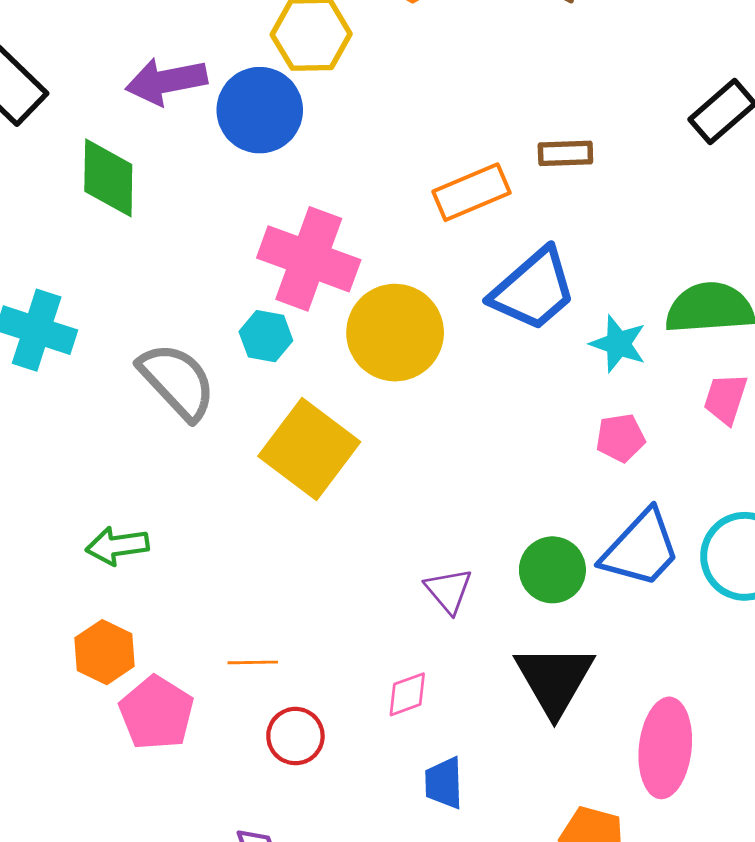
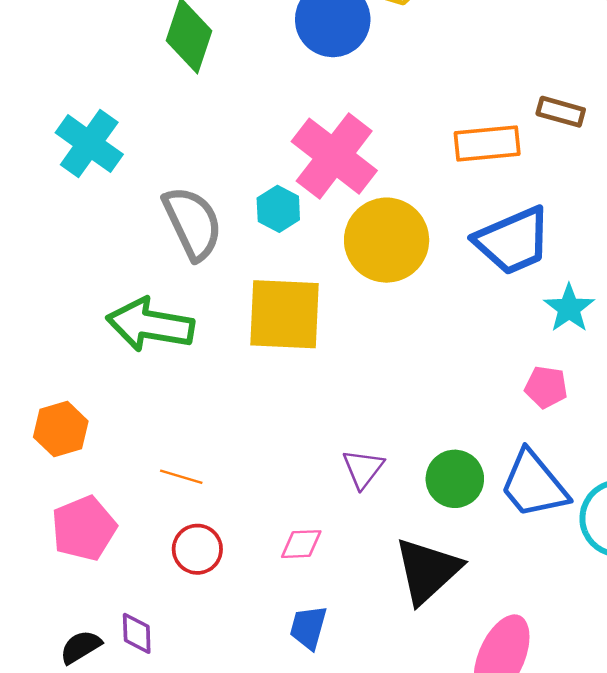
brown rectangle: (565, 153) -> (561, 112), moved
yellow square: (309, 449) -> (284, 314), turned 38
green arrow: (117, 546) -> (150, 325), moved, size x1.6
blue trapezoid: (641, 549) -> (534, 485), turned 80
pink pentagon: (156, 713) -> (84, 528), moved

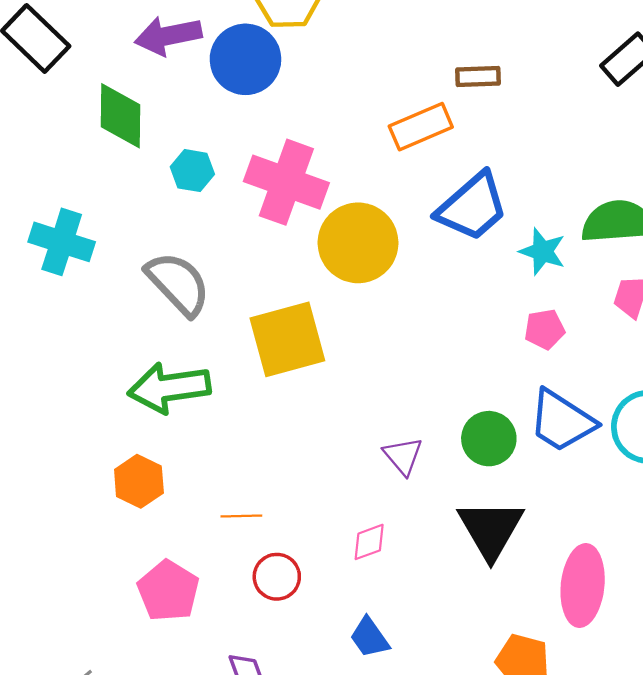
cyan hexagon: (278, 209) -> (192, 171), moved
orange hexagon: (61, 429) -> (139, 481), moved
blue trapezoid: (308, 627) -> (369, 638), moved, turned -33

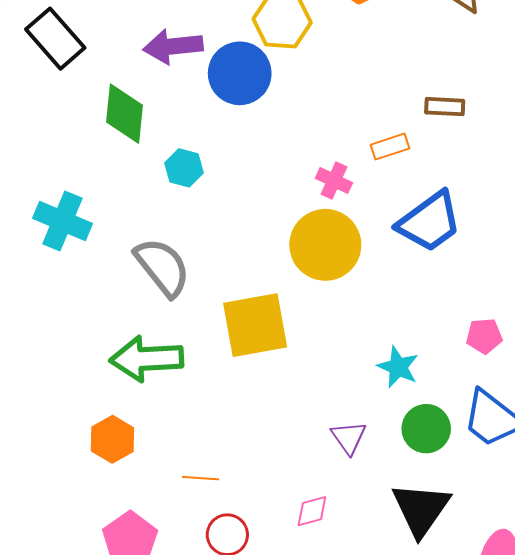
orange rectangle: (421, 127) -> (390, 147), size x0.7
pink cross: (286, 182) -> (334, 180), moved, size x0.5
cyan star: (542, 251) -> (398, 367), moved

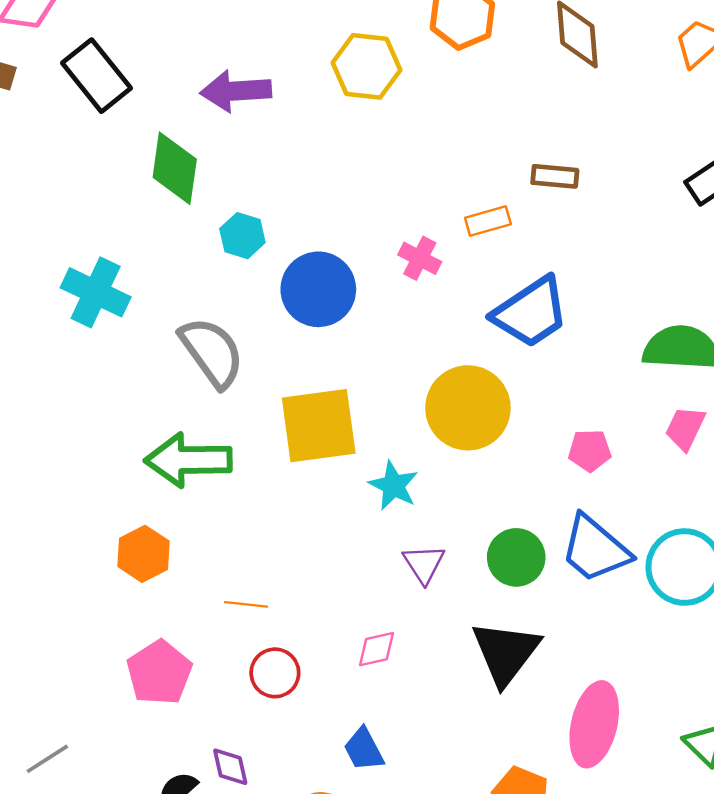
blue circle: (240, 73) -> (318, 289), moved
yellow circle: (325, 245) -> (468, 408), moved
cyan star: (398, 367) -> (394, 486), moved

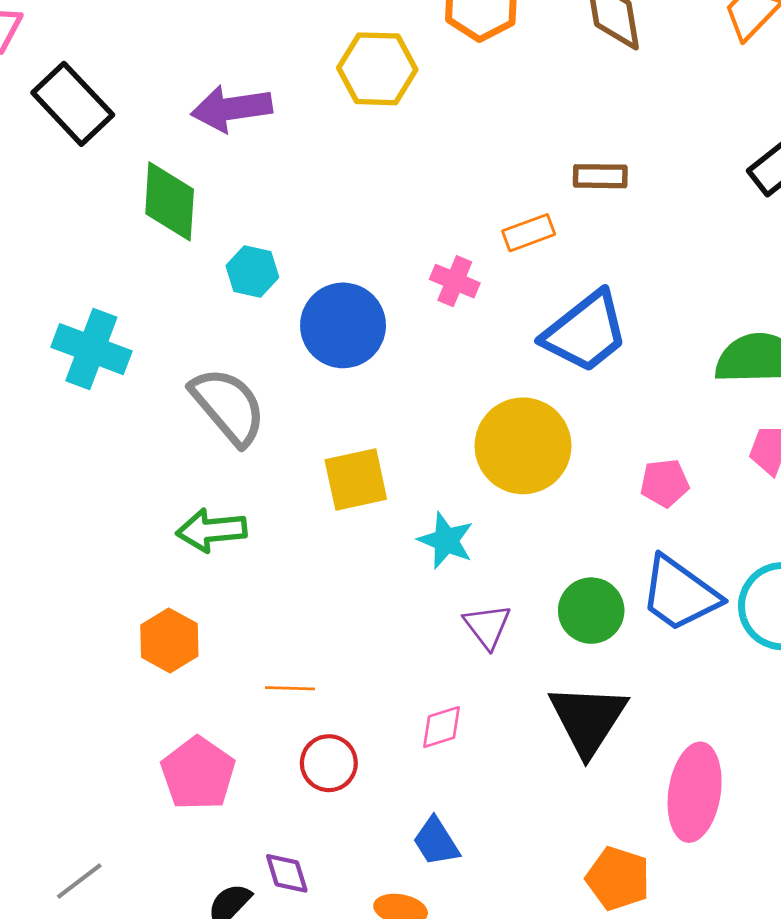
yellow square: (319, 426) -> (356, 480), size x0.7
green arrow: (188, 460) -> (211, 530), size x0.7

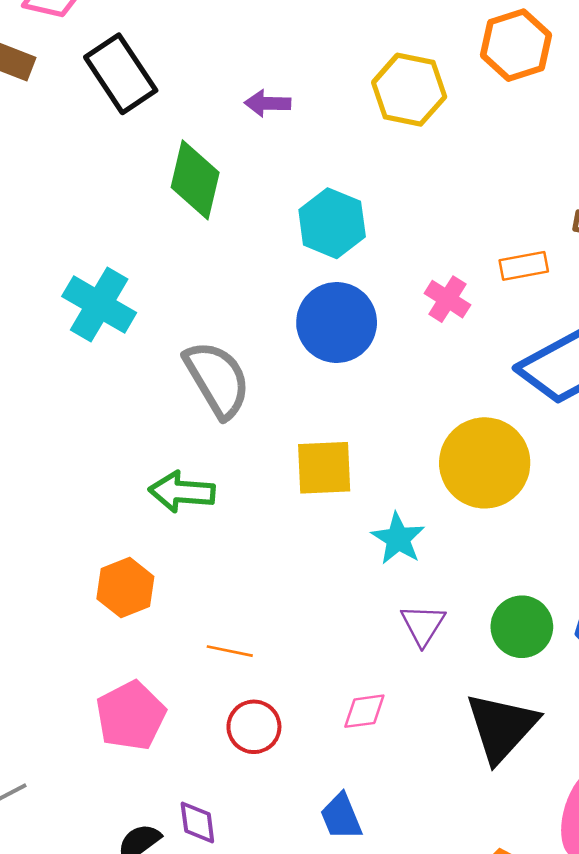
purple arrow: (232, 109) -> (268, 103), size x0.6
cyan hexagon: (252, 272) -> (332, 223), moved, size x1.4

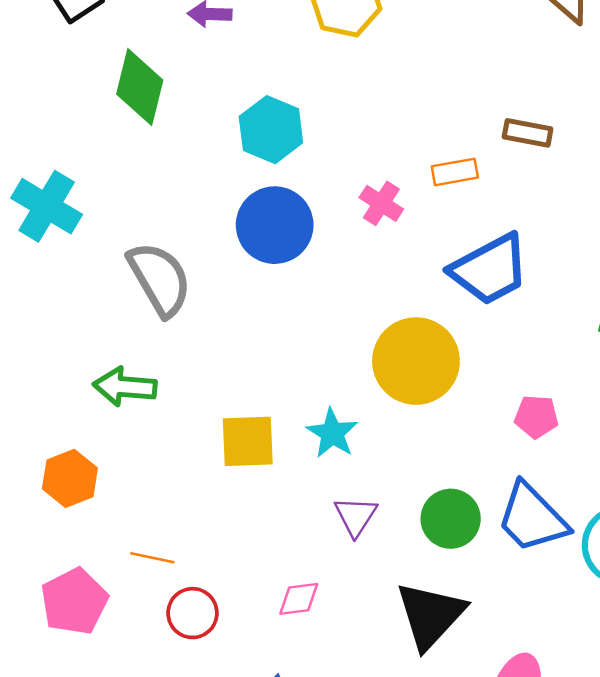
yellow square: (324, 468) -> (248, 441), moved
orange line: (230, 651) -> (152, 558), moved

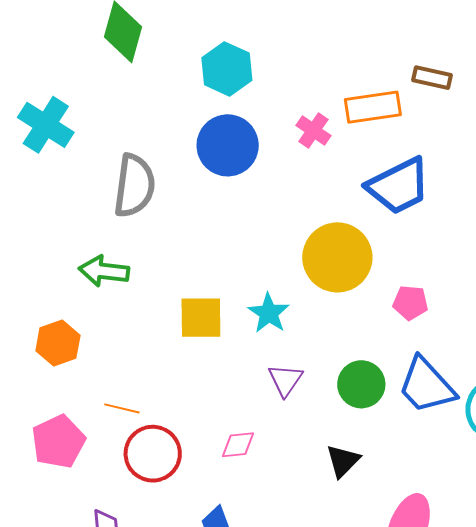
orange rectangle: (455, 172) -> (373, 107), size x1.5
gray semicircle: (160, 279) -> (134, 186), turned 36
pink pentagon: (536, 417) -> (410, 303), moved
red circle: (193, 613) -> (153, 454), size x1.4
black triangle: (430, 615) -> (343, 461), size x0.6

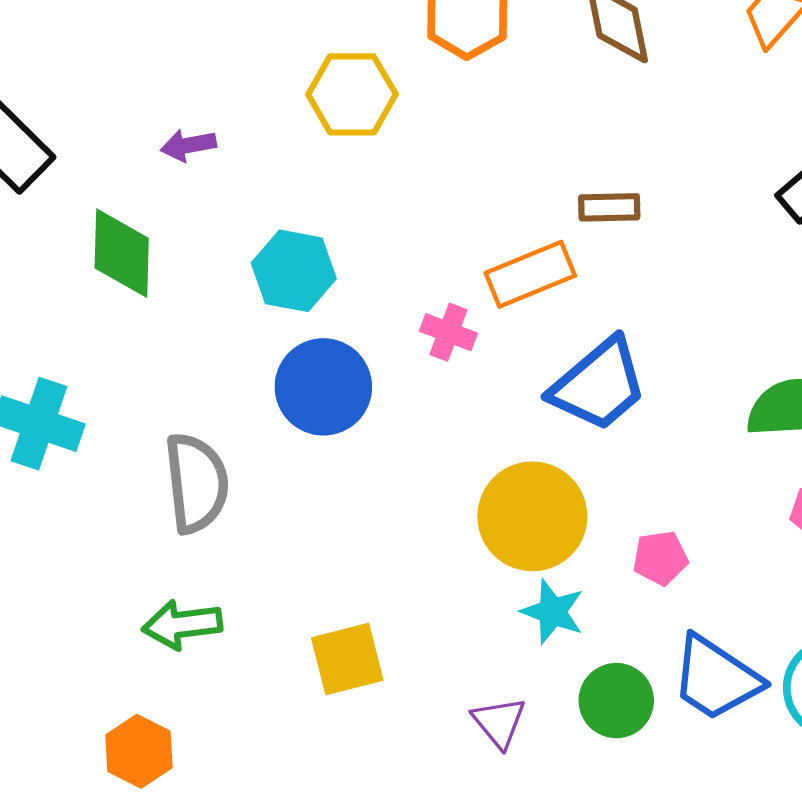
cyan star: (269, 313) -> (553, 612), moved

